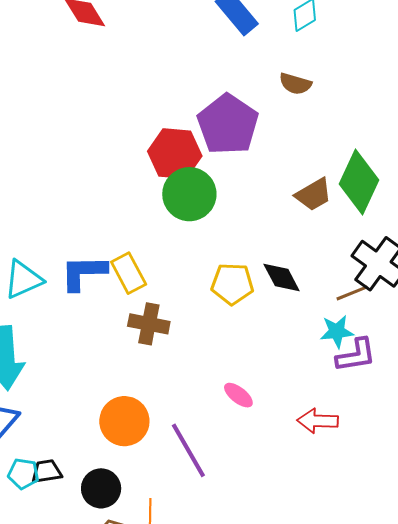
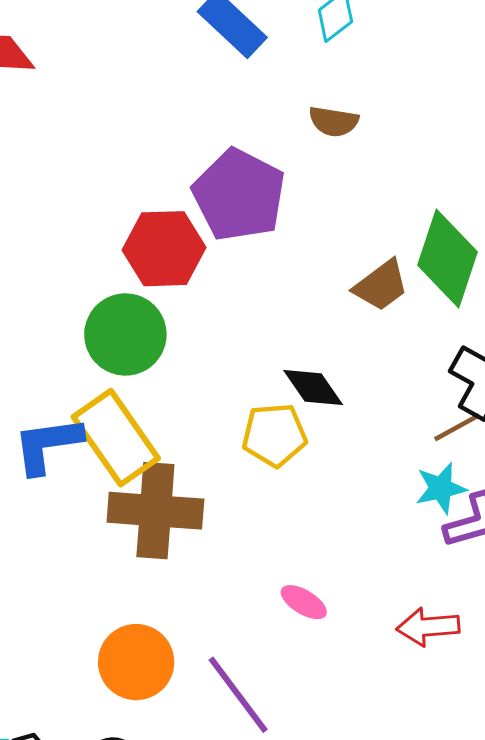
green circle: (189, 194) -> (125, 334), moved
yellow rectangle: (129, 273) -> (116, 438), size x1.5
black diamond: (282, 277) -> (313, 387), moved
brown cross: (149, 324) -> (155, 511), size x1.5

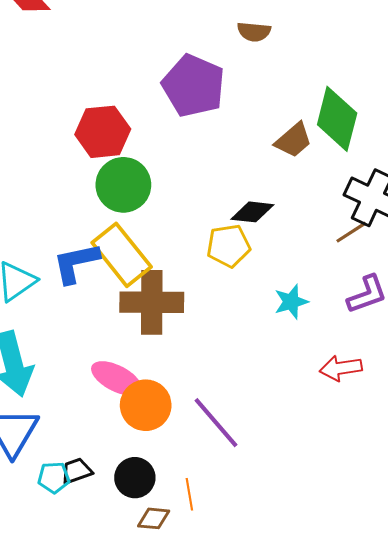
red hexagon: (164, 249) -> (103, 132), moved
black diamond: (313, 387) -> (252, 212), turned -45
cyan star: (441, 488) -> (291, 302), moved
pink ellipse: (304, 602) -> (117, 378), moved, size x1.6

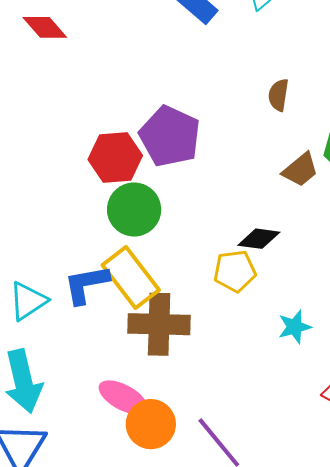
brown semicircle: (254, 32) -> (279, 95), moved, turned 92
purple pentagon: (194, 86) -> (170, 136), moved

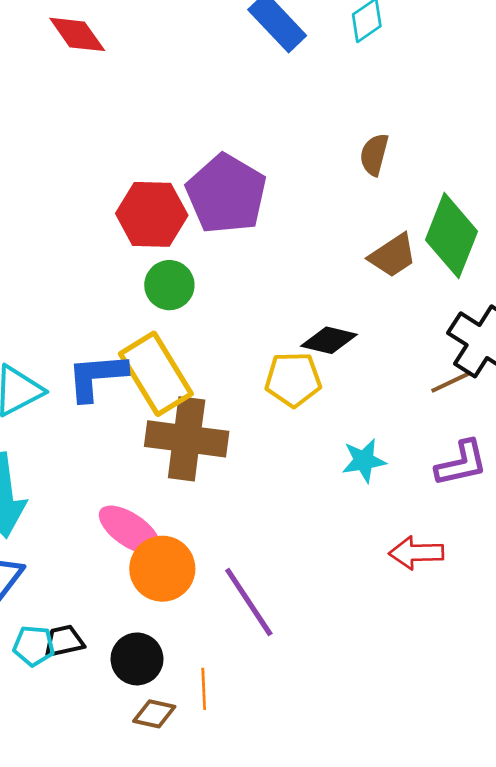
green circle: (134, 210) -> (169, 285), size x0.7

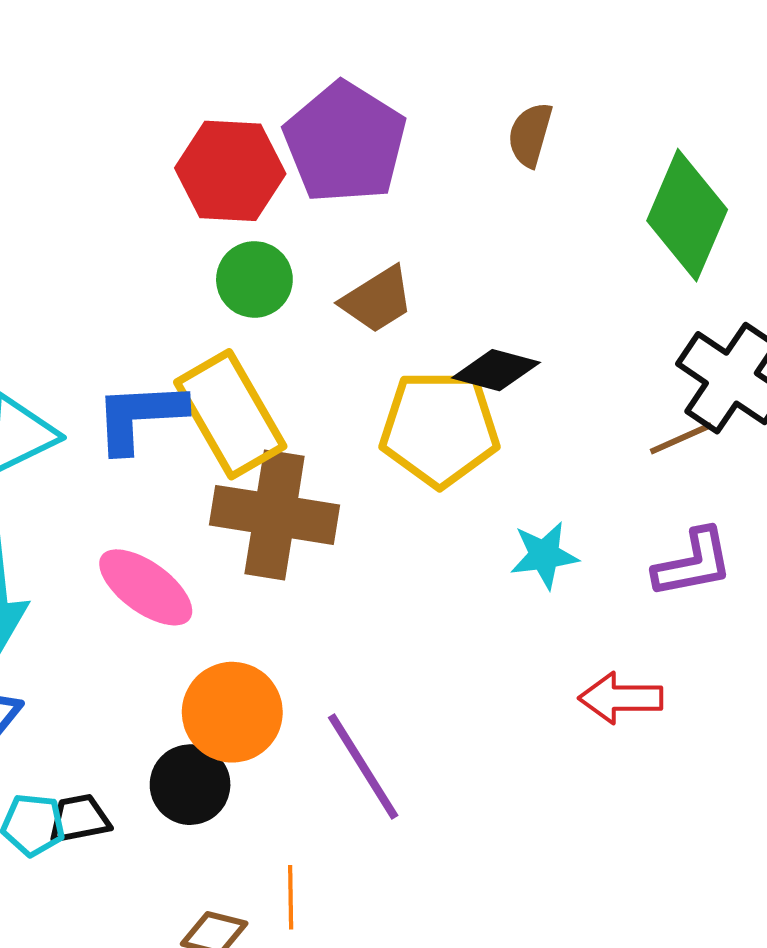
brown semicircle: (374, 155) -> (530, 135), moved
brown trapezoid: (393, 256) -> (377, 300), moved
yellow pentagon: (293, 379) -> (440, 428), size x1.4
pink ellipse: (130, 530) -> (146, 587), moved
black circle: (137, 659) -> (190, 785), moved

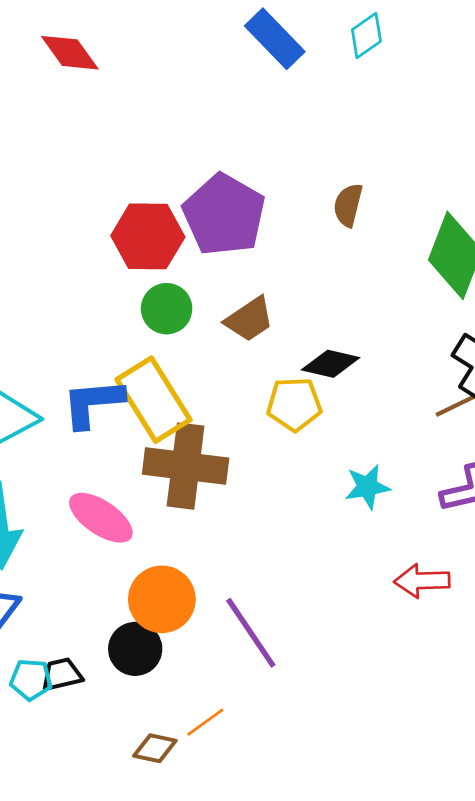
yellow pentagon: (440, 428) -> (294, 404), size x0.7
orange line: (291, 897) -> (205, 722), turned 57

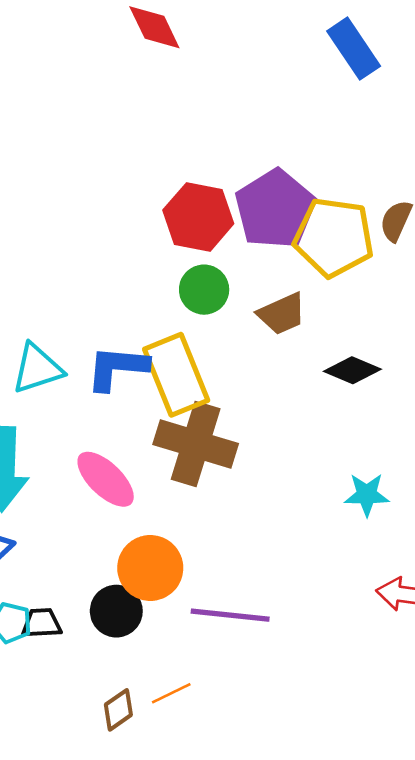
yellow pentagon: (294, 404) -> (334, 237), moved, size x1.5
purple line: (251, 633) -> (230, 615), turned -60
brown diamond: (155, 748) -> (118, 710), turned -57

